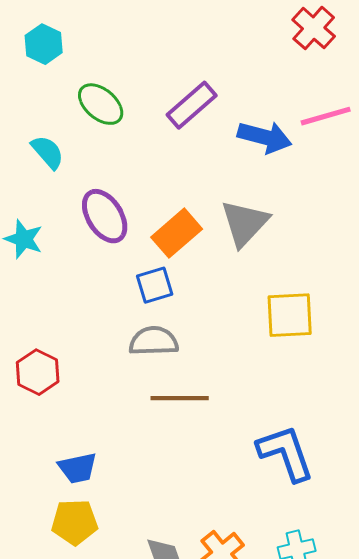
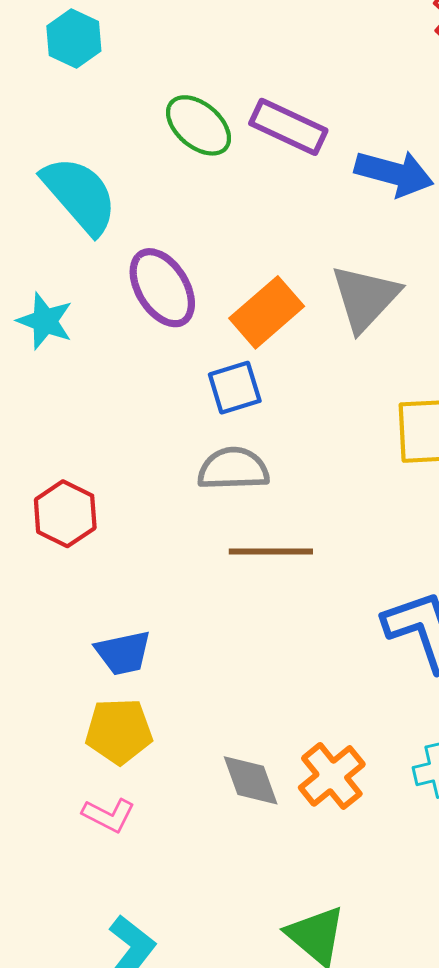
green ellipse: (101, 104) -> (199, 125), moved
purple rectangle: (192, 105) -> (288, 127), turned 66
cyan semicircle: (48, 152) -> (80, 195), size x1.6

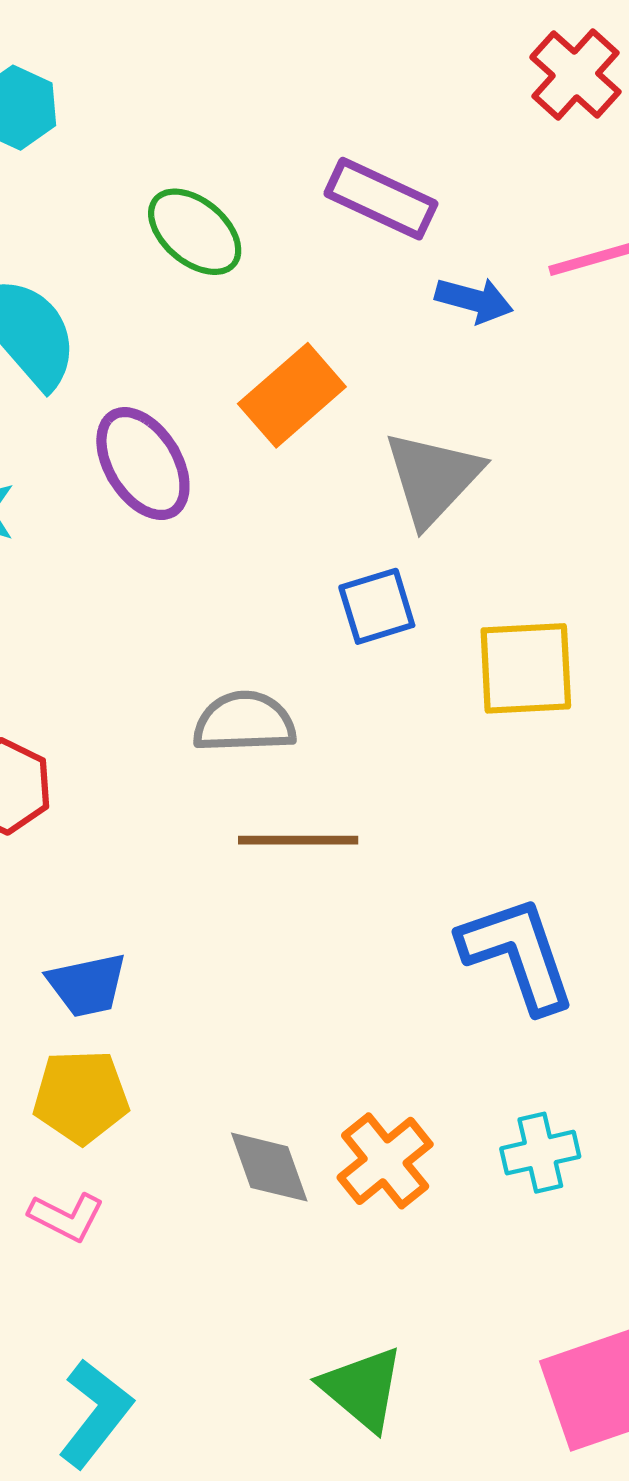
purple rectangle: (288, 127) -> (381, 199), moved
blue arrow: (394, 173) -> (474, 300), size x0.7
orange rectangle: (267, 312) -> (292, 395), moved
blue square: (235, 388) -> (377, 606), moved

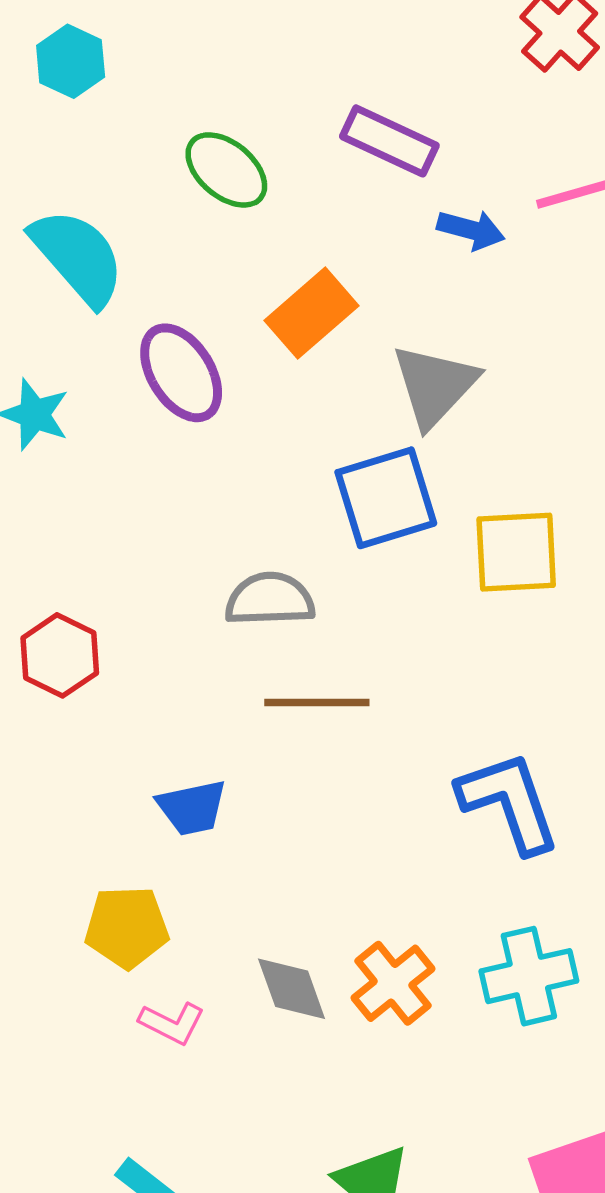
blue square: (377, 606) -> (386, 498), size x1.5
blue trapezoid: (87, 985) -> (192, 808), moved
cyan cross: (540, 1153) -> (529, 976), size x1.4
pink L-shape: (66, 1217) -> (172, 1023), moved

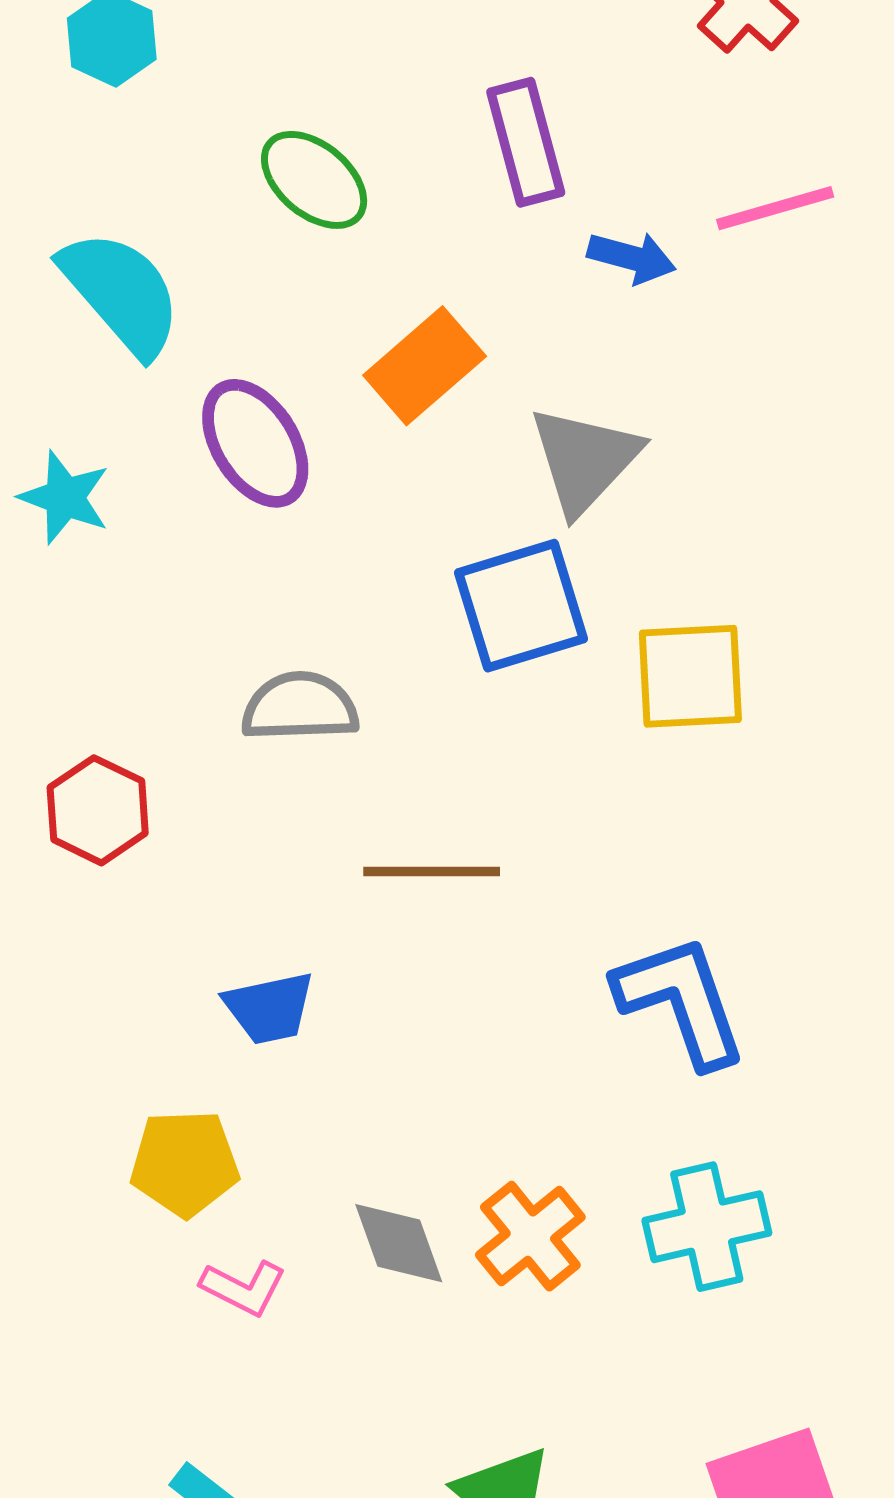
purple rectangle: (389, 141) -> (526, 142), turned 50
gray semicircle: (270, 599) -> (300, 707), moved

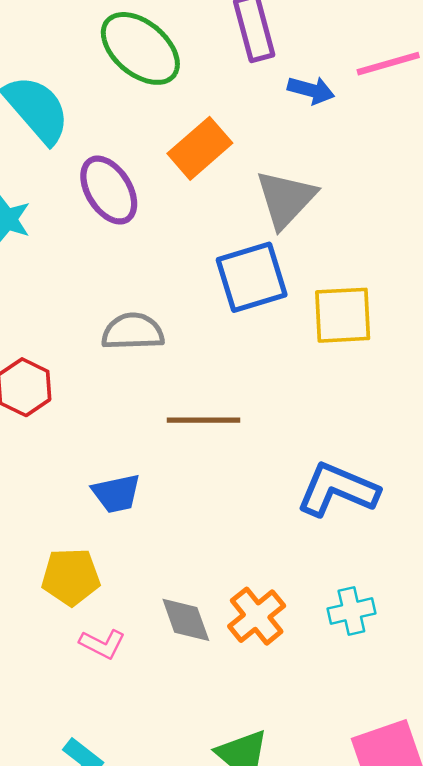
green ellipse: (314, 180) -> (140, 48), size x1.4
blue L-shape: (681, 1001) -> (338, 490), turned -48
cyan cross: (707, 1227) -> (351, 611), size x0.7

